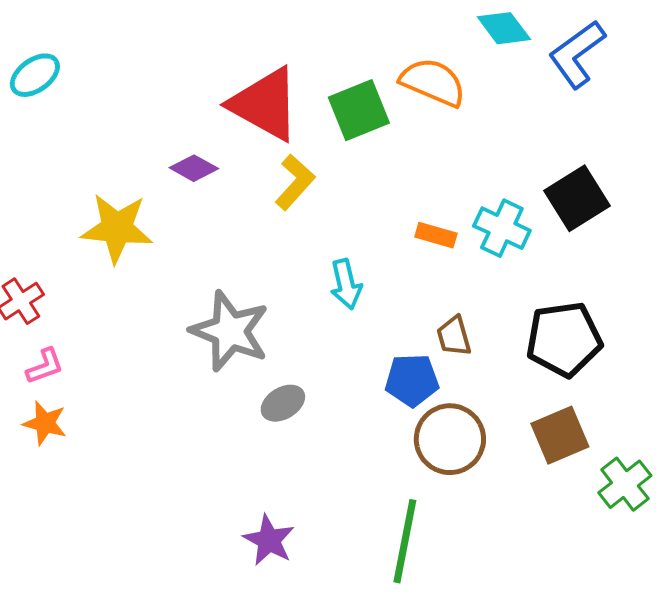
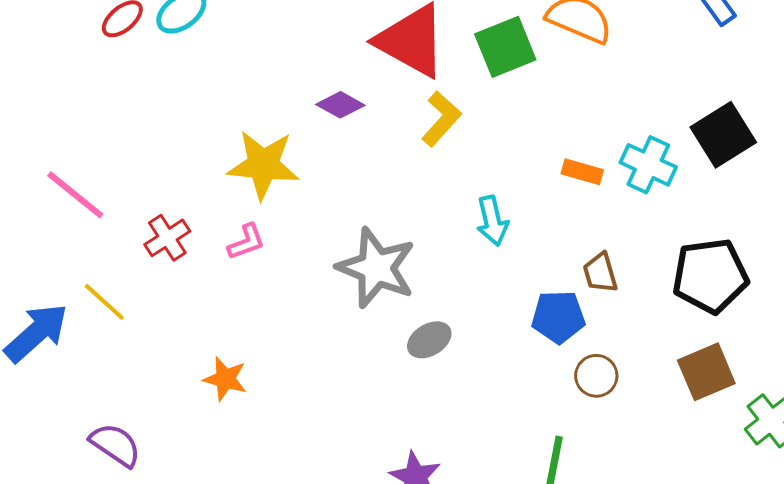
pink L-shape: (45, 366) -> (246, 242), moved
orange star: (45, 423) -> (225, 379), moved
brown circle: (450, 439) -> (596, 376), size x0.6

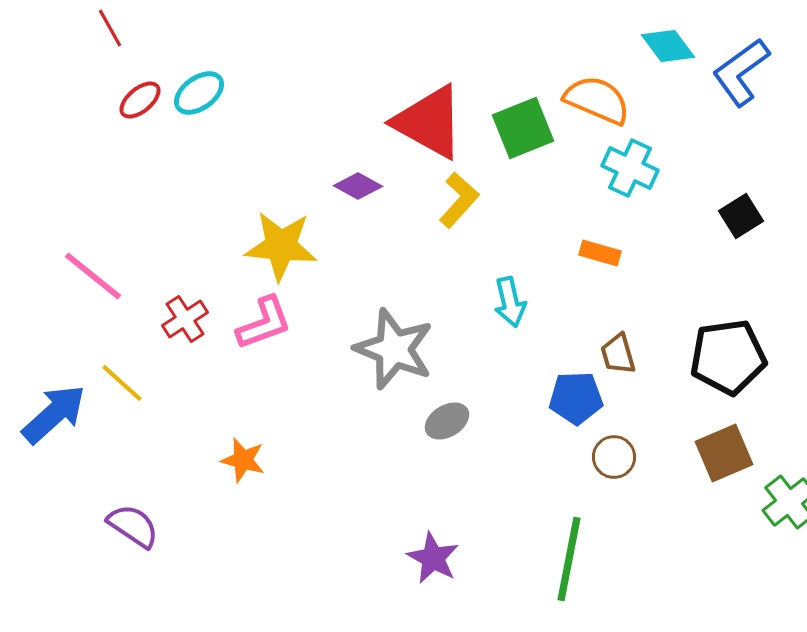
black square: (723, 135) -> (741, 216), size x0.7
cyan cross: (648, 165) -> (630, 168), moved
pink L-shape: (246, 242) -> (264, 323), size x1.5

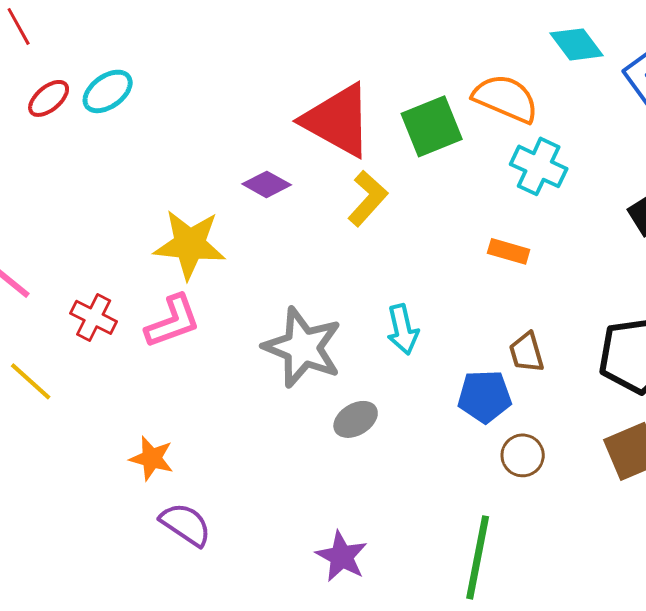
cyan arrow: (510, 302) -> (403, 329), moved
red cross: (185, 319) -> (94, 317), turned -30
purple semicircle: (133, 526) -> (186, 524), moved

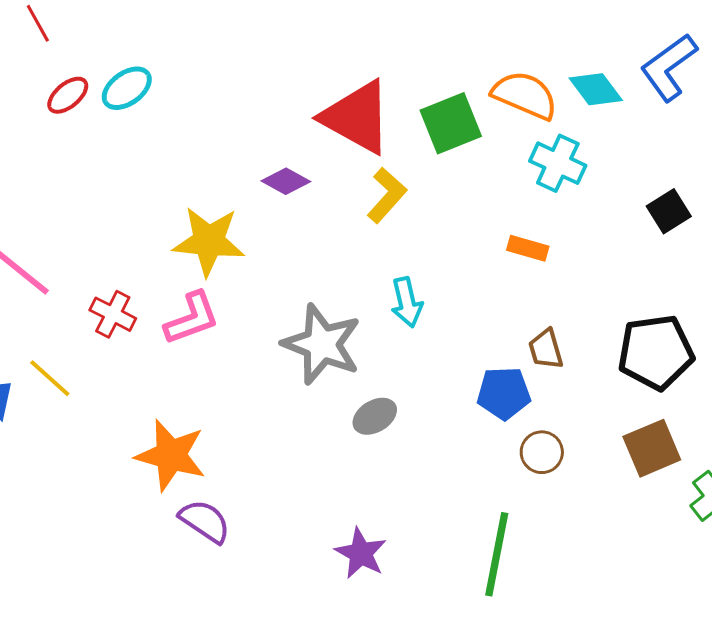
cyan diamond: (577, 44) -> (596, 89), moved
cyan arrow: (403, 329) -> (407, 302), moved
orange star: (152, 458) -> (171, 455), size x1.6

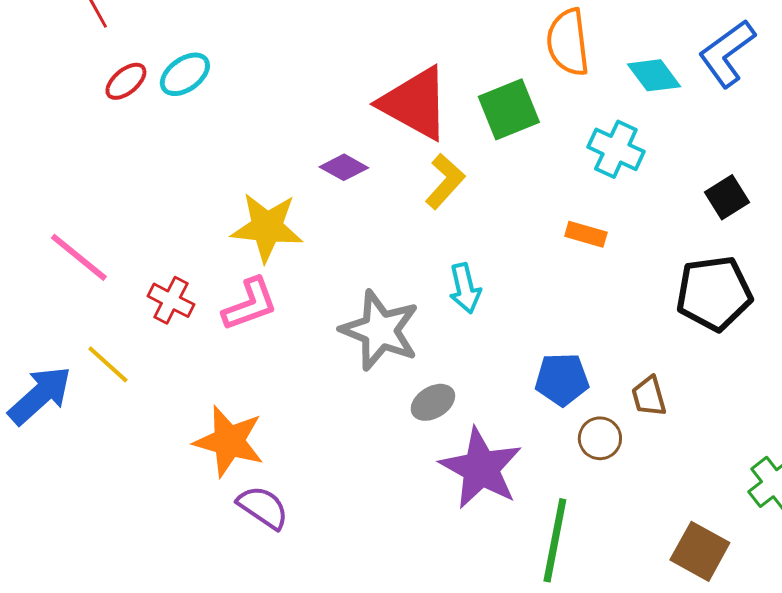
orange semicircle: (525, 95) -> (568, 42), moved, turned -120
brown trapezoid: (546, 349) -> (649, 396), moved
black pentagon: (656, 352) -> (714, 293), moved
brown square: (652, 448) -> (700, 551), moved, turned -38
purple star: (361, 553) -> (481, 468), moved, size x1.6

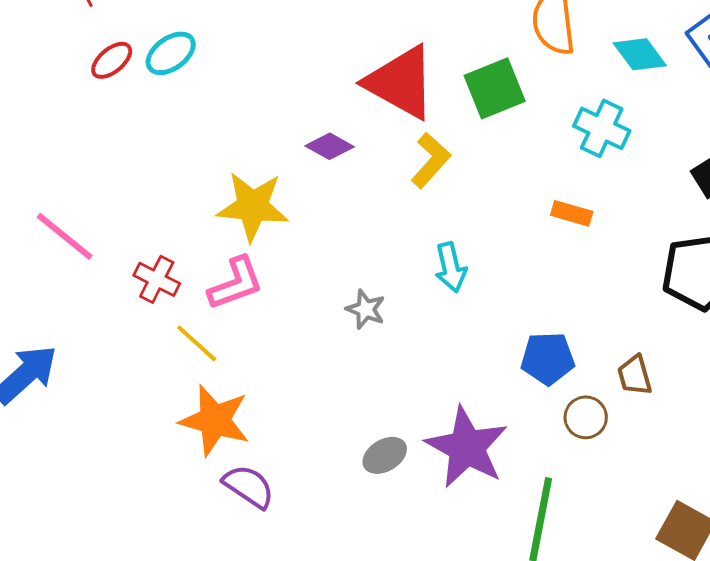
gray star: (380, 330) -> (366, 309), size x0.5
yellow line: (108, 364) -> (197, 343), moved
gray ellipse: (433, 402) -> (385, 455), moved

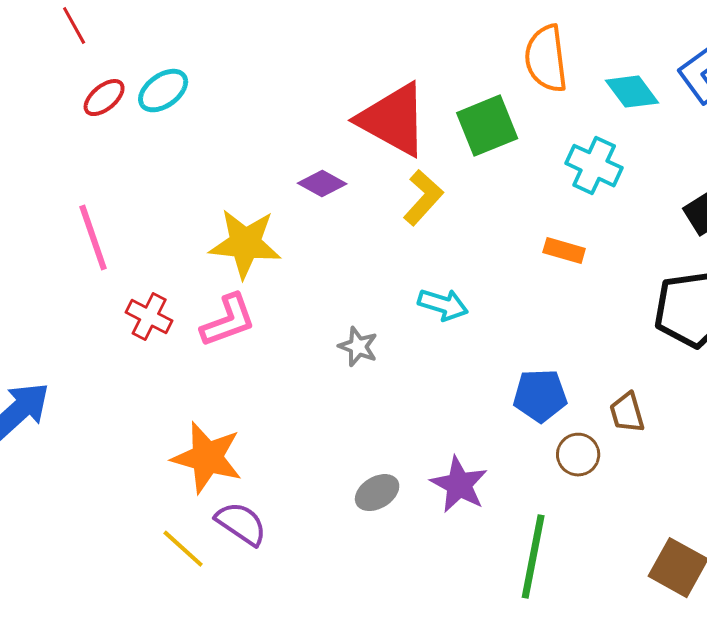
pink line: (65, 236) -> (93, 238), moved, turned 32
cyan arrow: (451, 267) -> (443, 305), turned -60
yellow line: (197, 343) -> (183, 549), moved
purple star: (467, 447) -> (459, 485), size x0.7

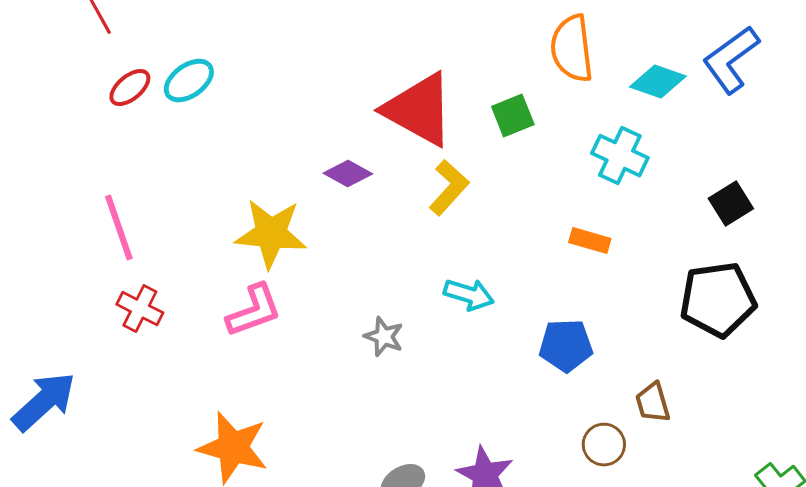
cyan diamond: (632, 92) -> (658, 82), turned -34
green square: (487, 126) -> (513, 116), size x0.7
red cross: (149, 317) -> (140, 309), moved
blue pentagon: (540, 396) -> (566, 346), moved

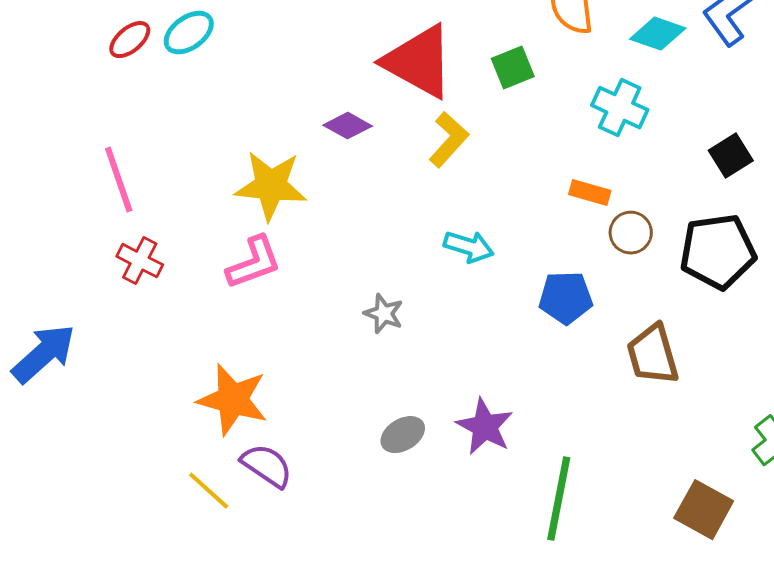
gray star: (384, 337) -> (384, 314), moved
brown trapezoid: (653, 403) -> (653, 355), size x1.5
brown circle: (604, 445) -> (631, 233), moved

